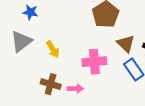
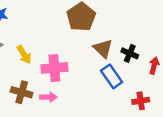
pink cross: (94, 62) -> (54, 68), moved

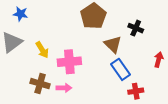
black cross: (130, 53) -> (136, 28), moved
red cross: (141, 101) -> (136, 91), moved

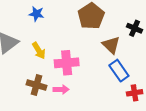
blue star: (20, 14) -> (37, 14), moved

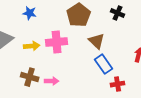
black cross: (135, 28) -> (118, 13), moved
yellow arrow: (39, 51) -> (32, 46), turned -63
pink cross: (67, 63) -> (57, 42), moved

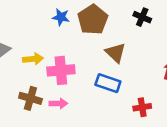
blue star: (30, 13) -> (61, 17), moved
pink cross: (57, 42) -> (61, 70), moved
blue rectangle: (104, 64) -> (108, 83), moved, turned -36

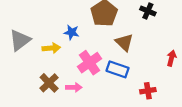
blue star: (61, 17) -> (72, 32), moved
pink cross: (61, 70) -> (89, 63), moved, turned -30
brown cross: (30, 98) -> (49, 83), turned 30

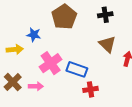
black cross: (148, 11) -> (105, 15), turned -32
brown triangle: (124, 42) -> (107, 44), moved
red cross: (148, 91) -> (91, 89), moved

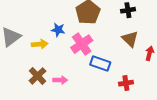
pink cross: (51, 63) -> (82, 44), moved
red cross: (91, 89) -> (126, 83), moved

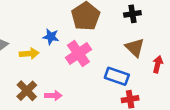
blue rectangle: (100, 64) -> (117, 76), moved

